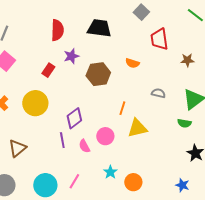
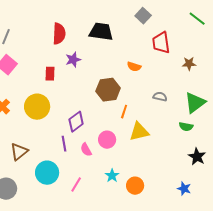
red rectangle: (48, 70) -> (50, 74), turned -32
brown hexagon: (98, 74) -> (108, 90), moved
cyan circle: (45, 185) -> (47, 173), moved

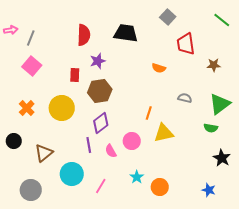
brown hexagon: (108, 90) -> (100, 91), moved

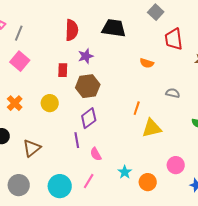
yellow circle: (62, 108) -> (50, 103), size x0.7
pink circle: (132, 141) -> (176, 165), moved
pink semicircle: (111, 151) -> (96, 154), moved
cyan circle: (72, 174) -> (60, 186), moved

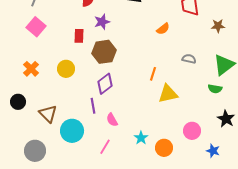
orange semicircle: (147, 63) -> (163, 29), turned -56
brown triangle: (32, 148) -> (48, 114), turned -36
cyan circle: (60, 186) -> (72, 131), moved

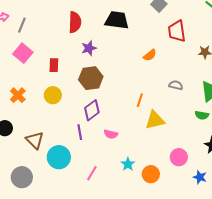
red rectangle: (79, 36) -> (54, 65), moved
pink semicircle: (112, 120) -> (111, 134), moved, turned -48

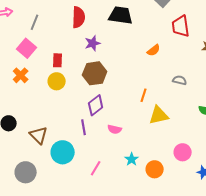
gray line: (22, 25) -> (35, 22), moved
orange cross: (18, 95) -> (21, 75), moved
yellow circle: (53, 95) -> (57, 81), moved

